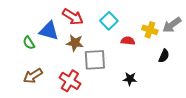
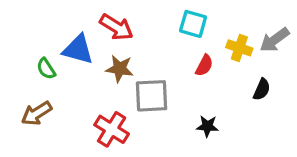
cyan square: (109, 21) -> (193, 24), moved, turned -30
red semicircle: (128, 41) -> (204, 65), turned 112
brown arrow: (33, 76) -> (36, 113), moved

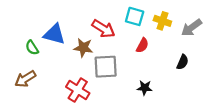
red arrow: (116, 27) -> (103, 29), moved
yellow cross: (239, 48) -> (162, 21), moved

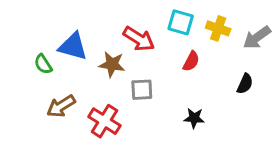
gray square: (106, 67) -> (142, 90), size x0.7
brown arrow: (25, 79) -> (61, 106), moved

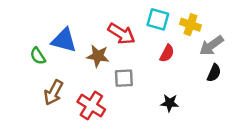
gray arrow: (257, 37) -> (211, 46), moved
brown arrow: (61, 106) -> (53, 92), turned -30

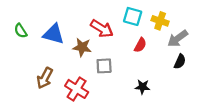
green semicircle: (38, 56) -> (21, 31), moved

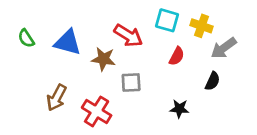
black semicircle: (180, 62) -> (213, 81), moved

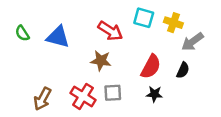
red semicircle: (177, 56) -> (151, 67), moved, size x1.5
brown star: (103, 59) -> (101, 61), moved
gray square: (131, 82) -> (113, 93), moved
brown arrow: (57, 98) -> (43, 99), moved

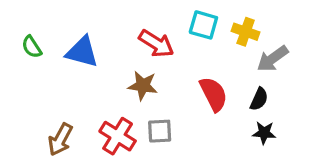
red semicircle: (151, 67) -> (214, 94), turned -55
black star: (154, 94) -> (264, 133), moved

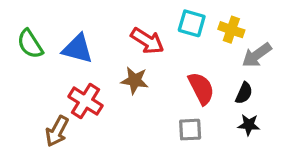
green semicircle: (32, 47) -> (30, 44), size x1.4
gray square: (160, 131) -> (190, 130), moved
red cross: (118, 136) -> (85, 101), moved

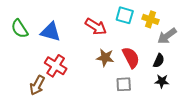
brown star: (135, 80) -> (105, 58), moved

